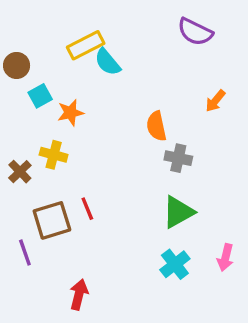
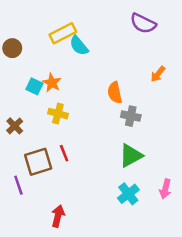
cyan square: (40, 96) -> (34, 86), moved, turned -35
orange star: (70, 113) -> (52, 83), turned -30
yellow cross: (54, 155) -> (58, 114), moved

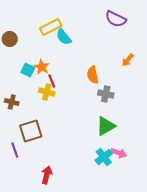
brown cross: (15, 126) -> (12, 102), turned -32
red line: (64, 153) -> (52, 81), moved
pink arrow: (165, 189) -> (119, 153), moved, turned -84

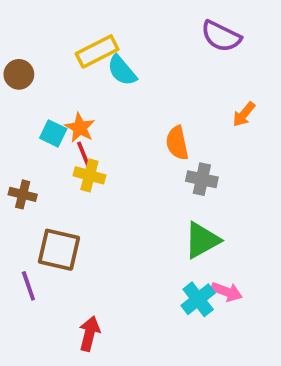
red line: (52, 81) -> (84, 154), moved
brown square: (31, 131) -> (59, 250), turned 30

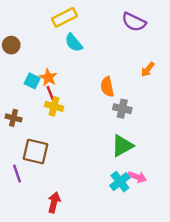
yellow rectangle: (97, 51) -> (64, 17), moved

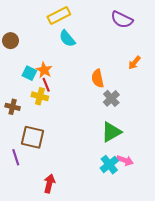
yellow cross: (54, 106) -> (40, 96), moved
gray cross: (122, 109) -> (111, 98), turned 35

